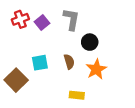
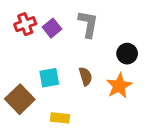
black circle: (90, 42) -> (127, 54), moved
yellow rectangle: (77, 95) -> (60, 118), moved

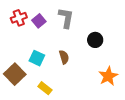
cyan square: (49, 78) -> (37, 58), turned 35
orange star: (119, 86) -> (108, 76), moved
yellow rectangle: (60, 118) -> (45, 88), turned 32

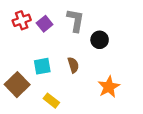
black circle: (95, 40) -> (100, 40), moved
cyan square: (37, 58) -> (42, 66), turned -35
orange star: (108, 76) -> (109, 87), moved

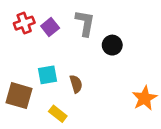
brown semicircle: (73, 65) -> (76, 84), moved
brown square: (17, 85) -> (19, 96), turned -30
orange star: (109, 87) -> (145, 98), moved

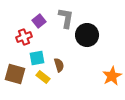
red cross: (24, 23) -> (24, 37), moved
black circle: (112, 45) -> (87, 35), size x1.5
yellow rectangle: (58, 114) -> (43, 77), moved

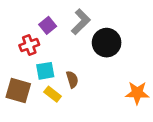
gray L-shape: (66, 18) -> (81, 22), turned 35
orange star: (112, 76) -> (137, 93), turned 30

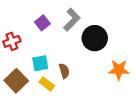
red cross: (29, 45) -> (12, 41), moved
brown square: (18, 90) -> (16, 81), turned 30
orange star: (137, 93) -> (119, 70), moved

